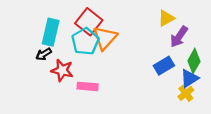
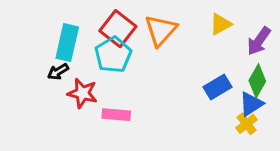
purple arrow: (179, 37) -> (259, 41), moved
orange triangle: (105, 38) -> (161, 30), moved

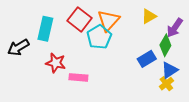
cyan pentagon: (113, 55) -> (99, 37), moved
black arrow: (58, 72) -> (18, 47), moved, size x1.5
green diamond: (257, 81) -> (165, 45), moved

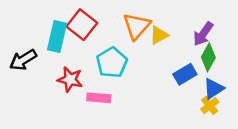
yellow triangle: (149, 16) -> (159, 35), moved
red square: (79, 19) -> (82, 25), moved
purple arrow: (175, 28) -> (203, 34), moved
cyan pentagon: (99, 37) -> (112, 63), moved

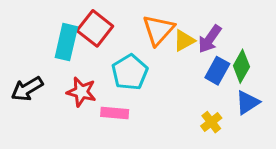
purple arrow: (203, 34) -> (210, 39), moved
black arrow: (23, 60) -> (27, 89), moved
blue rectangle: (185, 74) -> (217, 71), moved, turned -30
yellow cross: (210, 106) -> (211, 122), moved

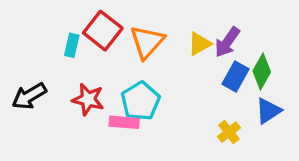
orange triangle: (158, 30) -> (147, 42), moved
cyan rectangle: (66, 42) -> (72, 45), size x0.6
cyan pentagon: (130, 72) -> (140, 101), moved

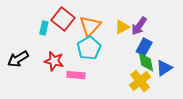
green diamond: (262, 71) -> (146, 62), moved, turned -40
cyan pentagon: (140, 101) -> (89, 48), moved
yellow cross: (229, 132) -> (140, 81), size x1.5

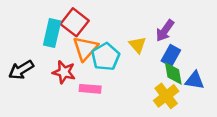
orange triangle: (90, 26) -> (85, 48), moved
yellow triangle: (122, 27) -> (138, 45), moved, turned -42
cyan rectangle: (44, 28) -> (52, 33), size x1.6
blue triangle: (164, 68) -> (195, 80), turned 42

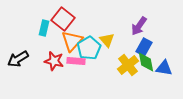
cyan rectangle: (52, 33) -> (44, 28), size x0.7
yellow triangle: (138, 45) -> (107, 40), moved
pink rectangle: (90, 89) -> (76, 61), moved
yellow cross: (166, 96) -> (128, 65), moved

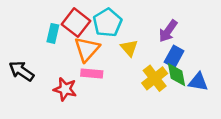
cyan pentagon: (89, 48) -> (107, 23), moved
black arrow: (18, 59) -> (21, 71), turned 65
red star: (54, 61) -> (65, 89), moved

